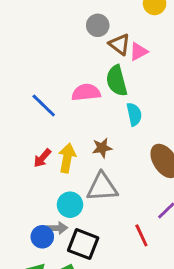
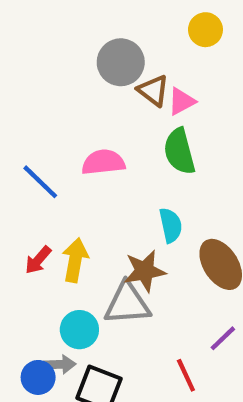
gray circle: (98, 25) -> (121, 62), size x1.4
green semicircle: (117, 81) -> (179, 151), moved
cyan semicircle: (134, 114) -> (171, 225), moved
brown star: (102, 148) -> (145, 271), moved, size x1.4

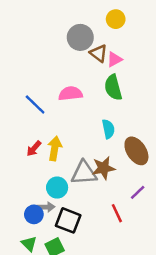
yellow circle: (205, 30) -> (116, 19), moved
brown star: (145, 271) -> (103, 168), moved

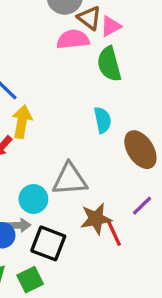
pink semicircle: (70, 94) -> (73, 39), moved
yellow arrow: (55, 148) -> (22, 122), moved
brown star: (103, 168) -> (96, 219), moved

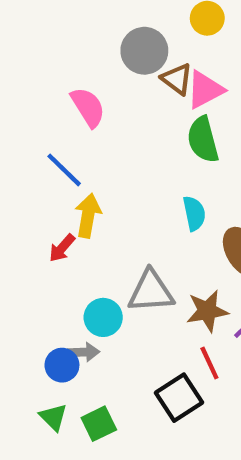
pink triangle: (111, 26) -> (205, 90), size x1.4
pink semicircle: (73, 39) -> (88, 107), moved, turned 64
brown star: (96, 219) -> (207, 311), moved
black square: (48, 243) -> (179, 398), moved, turned 36

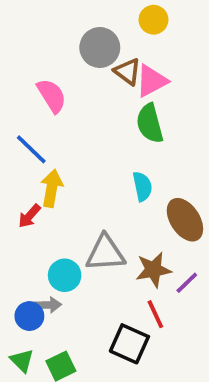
black square: (179, 398) -> (129, 344), turned -33

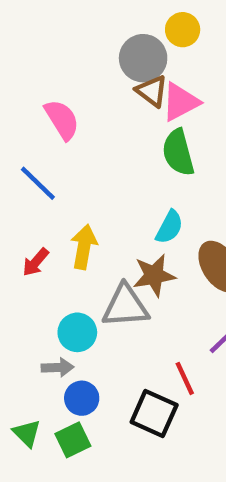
gray circle: (100, 47) -> (143, 58), moved
cyan semicircle: (142, 186) -> (169, 227), turned 40
yellow arrow: (52, 188) -> (84, 247), moved
brown star: (153, 270) -> (154, 275), moved
blue circle: (29, 316) -> (82, 398), moved

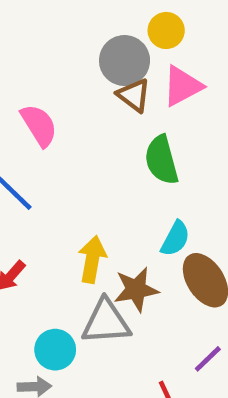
pink triangle: (180, 102) -> (182, 86), moved
cyan semicircle: (169, 227) -> (175, 239), moved
yellow arrow: (84, 247) -> (92, 259), moved

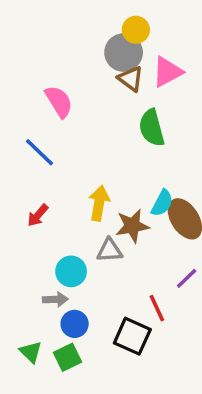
yellow circle: (166, 30) -> (136, 30), moved
cyan semicircle: (175, 239) -> (162, 203), moved
gray triangle: (106, 322) -> (110, 250), size x0.7

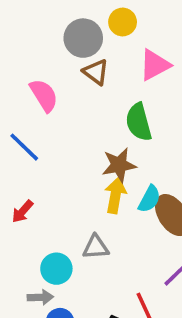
gray circle: (124, 53) -> (83, 38), moved
brown triangle: (131, 79) -> (96, 72), moved
yellow arrow: (99, 203) -> (115, 195), moved
brown star: (132, 226) -> (119, 165), moved

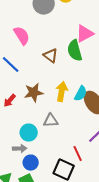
pink triangle: (155, 65) -> (85, 34), moved
brown triangle: (96, 72) -> (51, 56), moved
brown star: (119, 165) -> (34, 93), moved

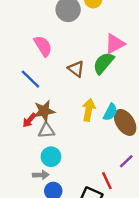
green semicircle: (75, 51) -> (103, 63), turned 55
brown star: (34, 93) -> (44, 111), moved
gray triangle: (51, 121) -> (46, 130), moved

